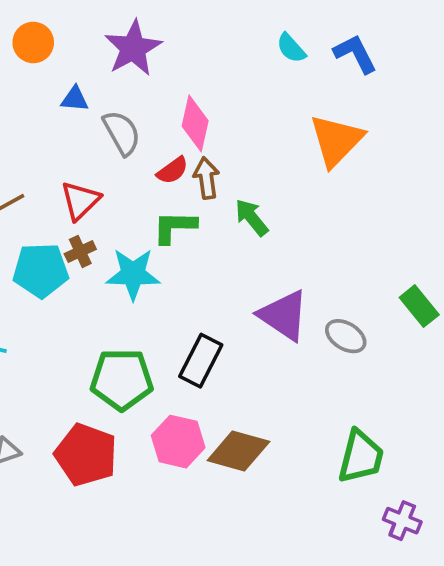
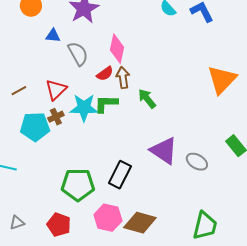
orange triangle: (336, 140) -> (222, 80), moved
cyan star: (133, 274) -> (84, 108), moved
red pentagon: (86, 455) -> (59, 225), size x0.7

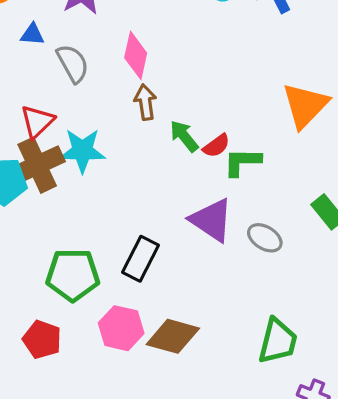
red semicircle: (105, 74) -> (216, 146), moved
green L-shape: (106, 104) -> (242, 162), moved
brown cross: (56, 117) -> (37, 165), size x2.0

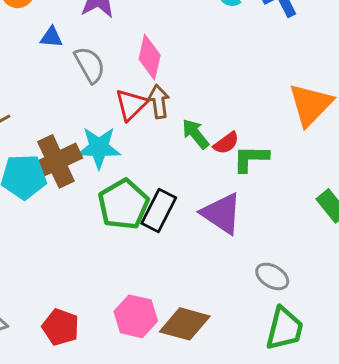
red triangle: (37, 122) -> (131, 105), moved
gray ellipse: (265, 238) -> (272, 276), moved
black rectangle: (141, 259) -> (159, 210), moved
green pentagon: (73, 275) -> (123, 204), moved, turned -30

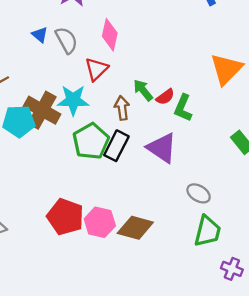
blue triangle: (51, 37) -> (40, 35), moved, turned 35
brown arrow: (159, 102) -> (122, 108), moved
green L-shape: (251, 158) -> (183, 108), turned -68
brown cross: (56, 161) -> (42, 110), turned -36
red pentagon: (61, 327) -> (65, 217), moved, size x1.4

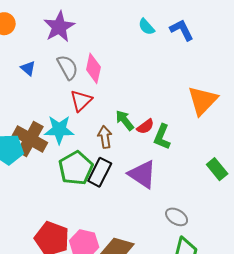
gray semicircle: (66, 40) -> (67, 67), moved

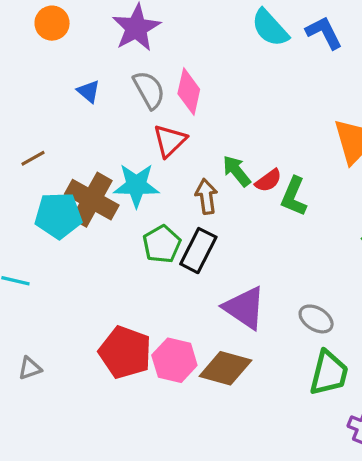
cyan semicircle: (146, 27) -> (270, 28), size x1.5
green pentagon: (76, 168) -> (162, 244), size x0.7
purple triangle: (142, 174) -> (244, 308), moved

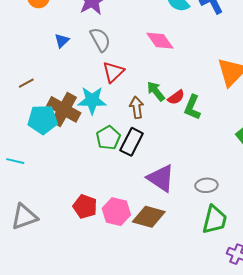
blue triangle: (89, 91) -> (62, 41), turned 35
pink diamond: (189, 91) -> (160, 41), moved, turned -48
gray ellipse: (316, 319) -> (206, 185), turned -35
red pentagon: (125, 352) -> (85, 207), size x0.7
gray triangle: (30, 368) -> (24, 217), size x1.8

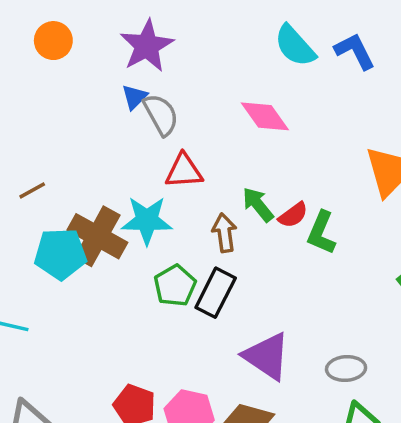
blue triangle: (62, 41) -> (134, 97), moved
red triangle: (113, 72) -> (184, 171), turned 40

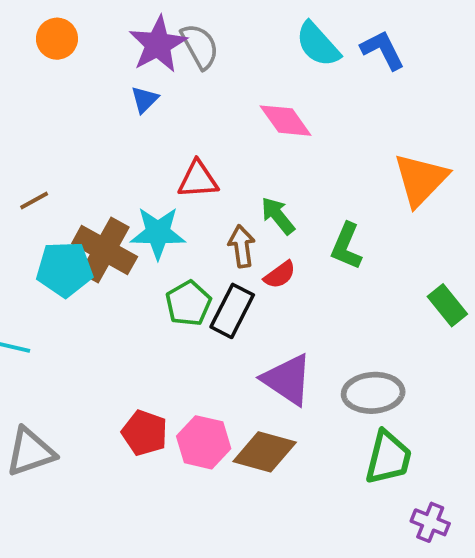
gray semicircle: (161, 115) -> (200, 46), moved
red semicircle: (293, 215) -> (280, 275), moved
gray ellipse: (346, 368) -> (373, 393), size x1.4

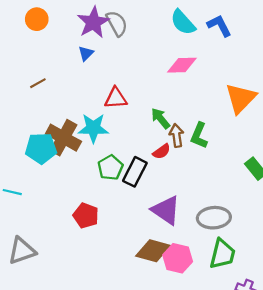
pink diamond: (285, 121) -> (182, 65), moved, turned -56
brown line: (34, 201) -> (38, 83), moved
brown arrow: (242, 246) -> (177, 136), moved
red pentagon: (145, 433) -> (86, 216), moved
pink hexagon: (204, 442) -> (178, 258), moved

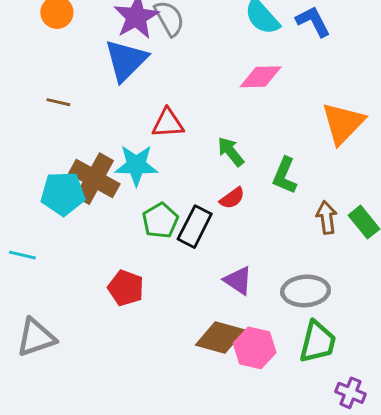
blue triangle: (86, 53) -> (126, 60), size x2.0
brown line: (38, 83) -> (58, 102), turned 42
brown arrow: (177, 136) -> (327, 218), moved
purple triangle: (166, 210) -> (238, 280), size x0.7

